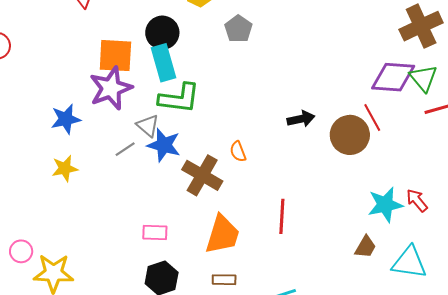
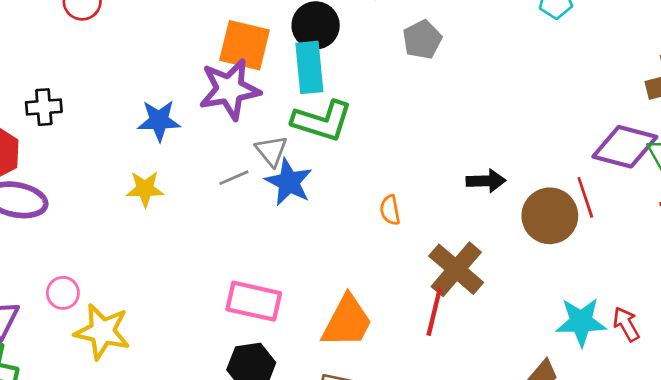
brown cross: (202, 175) -> (456, 269), moved
pink rectangle: (155, 233) -> (254, 301), size x1.5

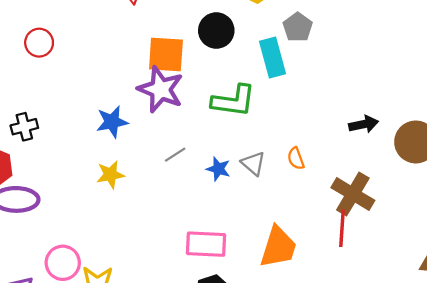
cyan rectangle: (309, 67) -> (273, 58), moved
purple star: (230, 89) -> (161, 89), turned -30
gray triangle: (271, 151) -> (253, 163), moved
blue star: (289, 182) -> (218, 169), moved, size x0.7
pink circle: (63, 293) -> (63, 263), size x1.4

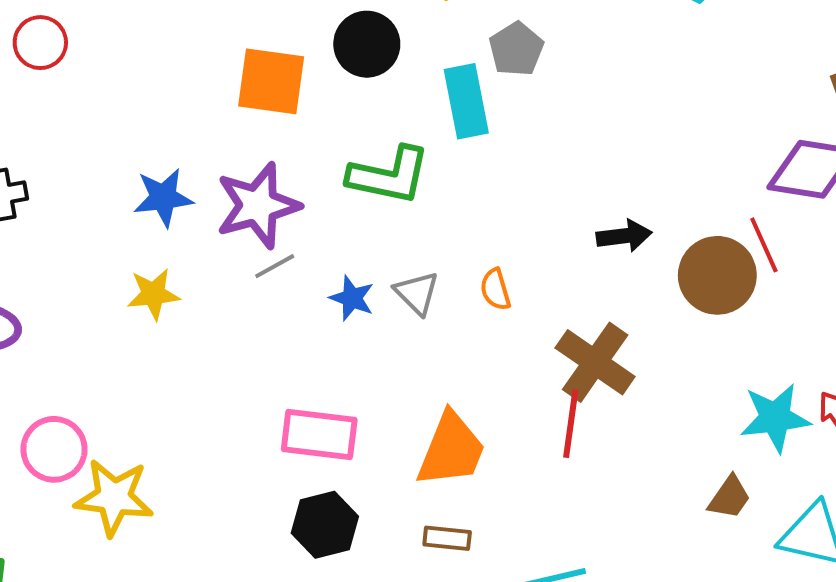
purple star: (161, 89) -> (258, 206), moved, turned 30

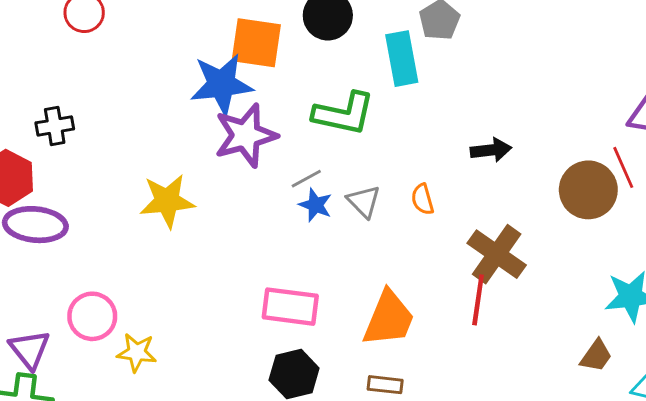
blue star: (163, 198) -> (222, 84), moved, size x1.4
black arrow: (624, 236) -> (491, 150), moved
gray line: (275, 266) -> (306, 179), moved
yellow star: (153, 294) -> (167, 201), size x1.4
yellow star: (114, 497) -> (137, 352), size x0.7

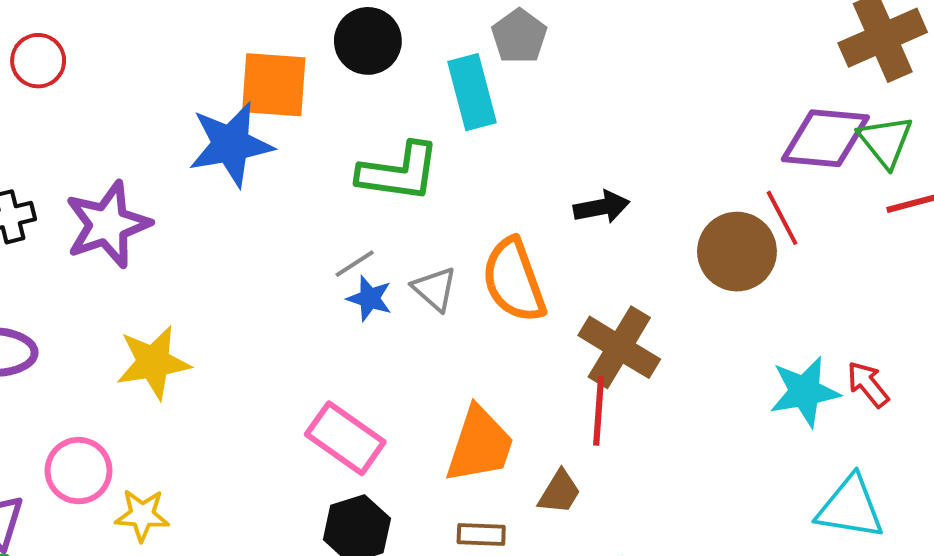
purple star: (246, 135) -> (108, 225), moved
orange semicircle: (423, 199) -> (514, 280), size x2.0
yellow star: (167, 201) -> (153, 362), moved
pink rectangle: (290, 307) -> (345, 438), turned 32
brown trapezoid: (596, 356) -> (560, 492), moved

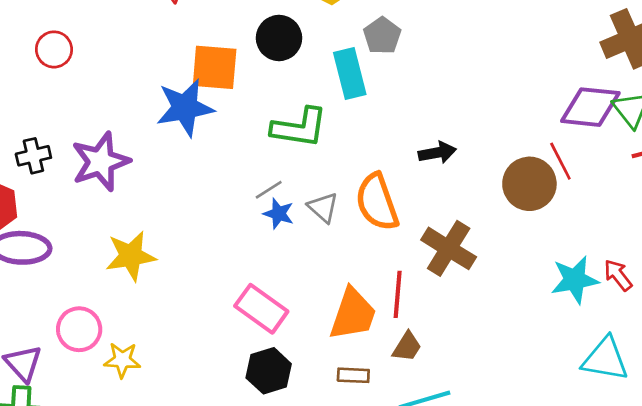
red line: (599, 411) -> (398, 294), moved

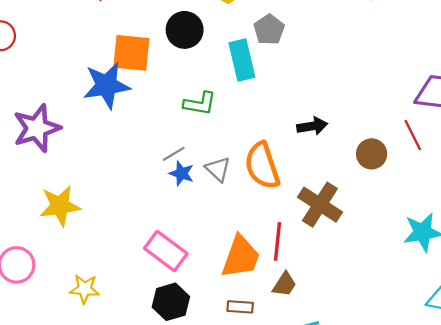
green L-shape: (299, 128) -> (200, 104), size x0.7
brown circle: (529, 184) -> (372, 154), moved, size x0.7
yellow star: (122, 360) -> (85, 289), moved

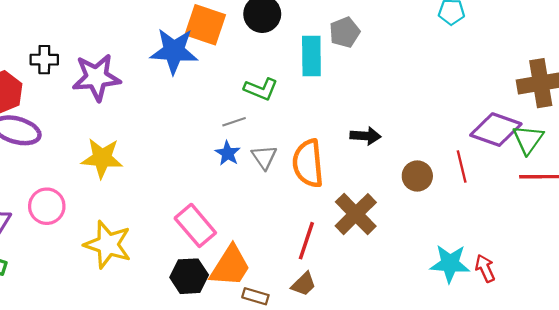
gray line: (174, 154) -> (234, 122), moved
orange trapezoid: (241, 257) -> (230, 266), moved
yellow star: (85, 289) -> (108, 245), size x1.6

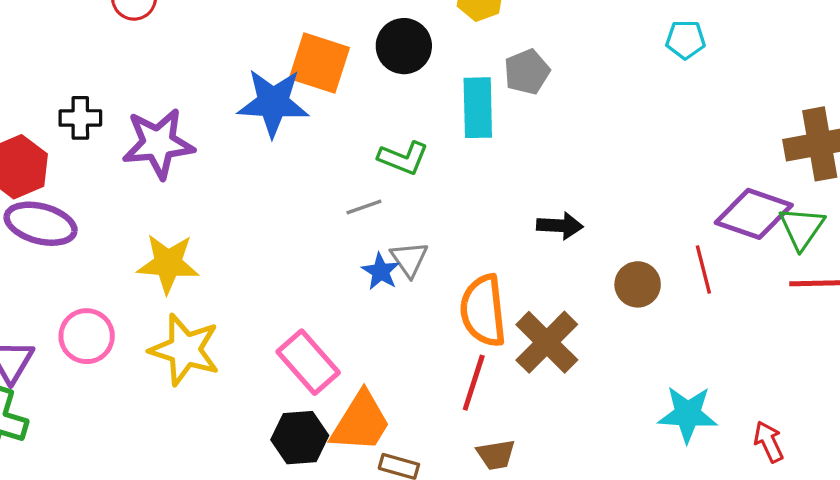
blue star: (228, 153) -> (381, 271), moved
orange semicircle: (308, 163) -> (483, 311), moved
yellow star: (108, 245) -> (185, 350), moved
red arrow: (485, 268) -> (769, 442), moved
brown trapezoid: (304, 284) -> (496, 455), moved, turned 36

